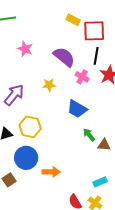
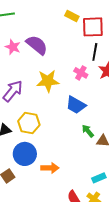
pink star: (25, 49) -> (13, 47), moved
purple semicircle: (64, 57) -> (37, 45), moved
yellow star: (49, 85) -> (48, 81), size x1.6

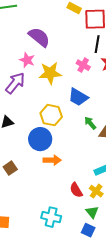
pink star: (13, 47) -> (27, 60), moved
yellow hexagon: (29, 123) -> (51, 115), moved
blue circle: (25, 154) -> (40, 139), moved

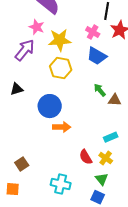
blue trapezoid: (78, 97) -> (97, 56), moved
yellow hexagon: (51, 115) -> (61, 68), moved
brown square: (10, 168) -> (22, 164), moved

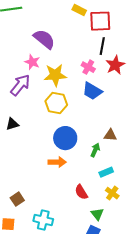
green arrow: (100, 90) -> (95, 150), moved, turned 64
blue circle: (50, 106) -> (65, 138), moved
yellow cross: (106, 158) -> (112, 193), moved
cyan cross: (61, 184) -> (43, 220), moved

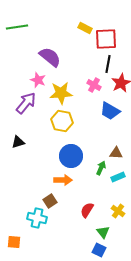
blue trapezoid: (92, 91) -> (110, 111), moved
cyan rectangle: (106, 172) -> (118, 177), moved
red semicircle: (81, 192) -> (87, 210), turned 63
brown square: (17, 199) -> (50, 201), moved
cyan cross: (43, 220) -> (37, 218), moved

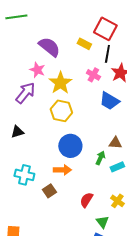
yellow rectangle: (85, 28) -> (84, 44), moved
red square: (106, 39) -> (105, 29), turned 30
yellow star: (61, 93) -> (60, 83), turned -30
cyan cross: (37, 218) -> (24, 175), moved

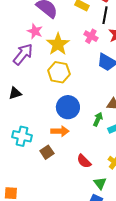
red semicircle: (86, 200) -> (84, 161), turned -77

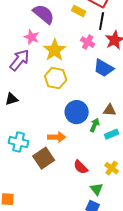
blue circle: (68, 107) -> (77, 112), moved
brown square: (47, 152) -> (44, 158), size x1.5

